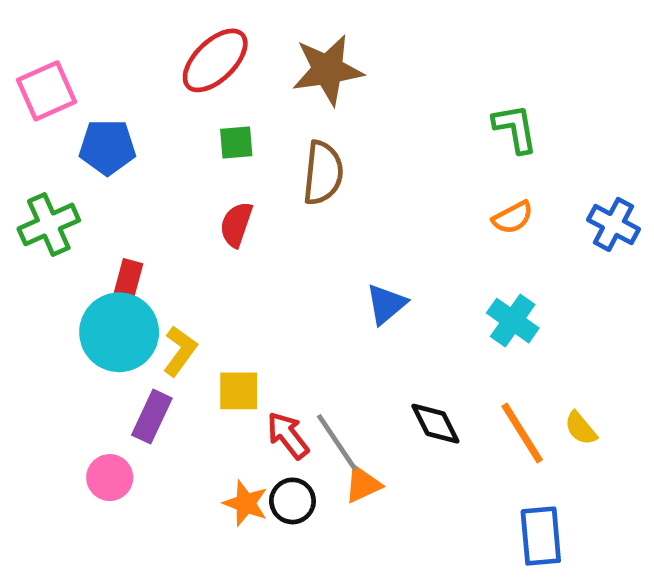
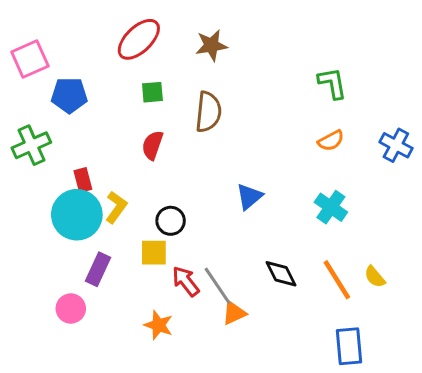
brown star: (328, 70) -> (211, 45), size x0.7
red rectangle: (128, 278) -> (83, 180), turned -30
yellow L-shape: (180, 351) -> (116, 207), moved
black circle: (292, 501) -> (171, 221), moved

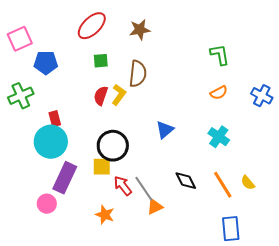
yellow L-shape: (116, 207) -> (119, 95), moved
black circle: (171, 221) -> (113, 146), size x1.6
purple rectangle: (98, 269) -> (65, 178), size x1.4

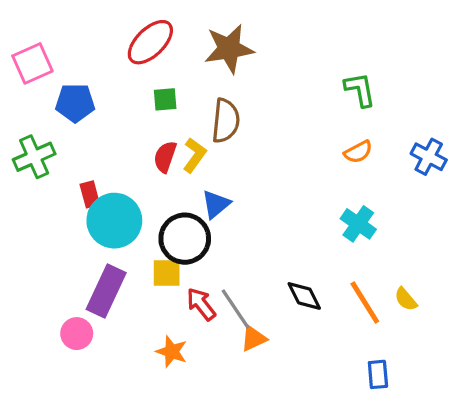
brown star: (140, 30) -> (229, 49), size x1.4
blue triangle: (165, 130) -> (216, 204), moved
cyan circle: (51, 142) -> (114, 221), moved
blue rectangle: (231, 229) -> (378, 374), size x0.7

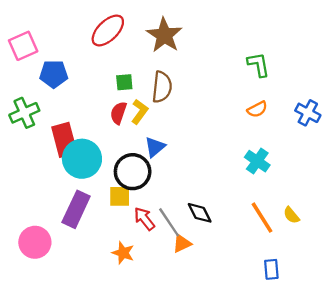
brown star: (229, 49) -> (164, 35), turned -30
green square: (165, 99) -> (124, 82), moved
red rectangle: (90, 194) -> (64, 140), size x1.8
black diamond: (304, 296) -> (200, 213), moved
pink circle: (77, 334) -> (35, 242), moved, size x1.4

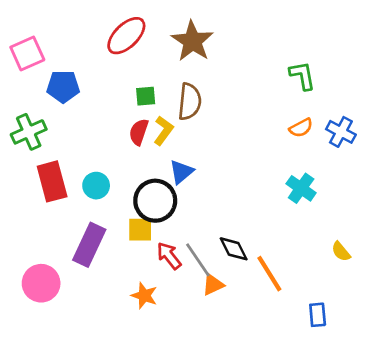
blue cross: (308, 113) -> (341, 132), moved
red rectangle: (64, 140) -> (52, 181), moved
cyan circle: (82, 159) -> (96, 186), size x0.6
orange line: (262, 218) -> (269, 274), moved

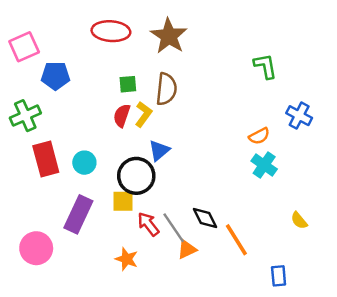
red ellipse: (126, 36) -> (111, 31), turned 48
orange semicircle: (301, 128) -> (259, 136), moved

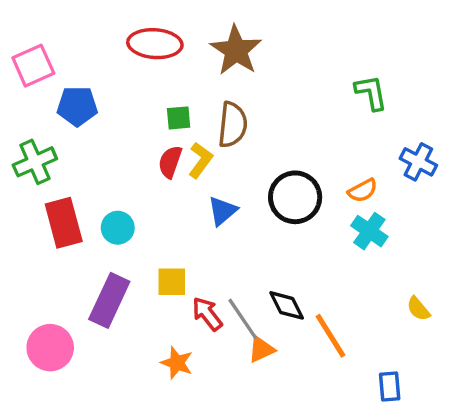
black circle: (136, 176) -> (295, 197), moved

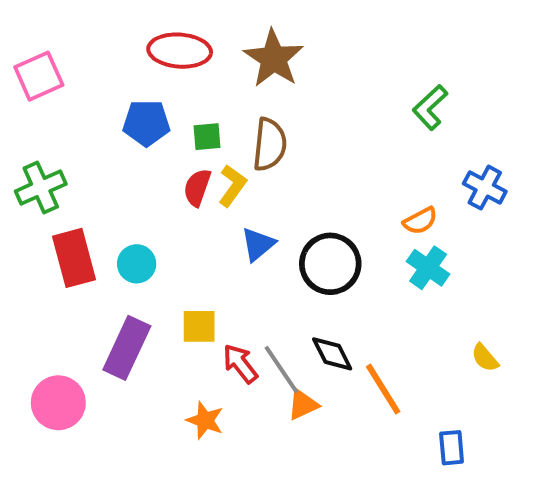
green L-shape: (371, 93) -> (430, 107), turned -123
blue pentagon: (77, 106) -> (146, 123), moved
black circle: (295, 197) -> (330, 264), moved

